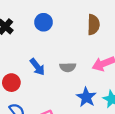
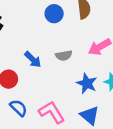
blue circle: (43, 22) -> (54, 14), moved

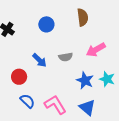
blue circle: (54, 14) -> (46, 24), moved

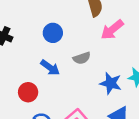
blue circle: (46, 24) -> (53, 33), moved
pink arrow: (96, 50) -> (112, 30), moved

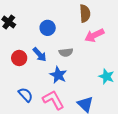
blue star: (111, 83) -> (58, 75), moved
red circle: (28, 92) -> (19, 58), moved

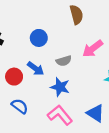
pink arrow: (94, 35) -> (93, 49), moved
blue semicircle: (26, 95) -> (20, 106), moved

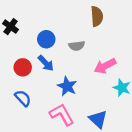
blue circle: (39, 38) -> (46, 39), moved
pink arrow: (93, 49) -> (105, 66), moved
gray semicircle: (64, 61) -> (77, 46), moved

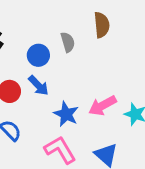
gray semicircle: (77, 46) -> (68, 42), moved, turned -98
pink arrow: (105, 66) -> (102, 106), moved

